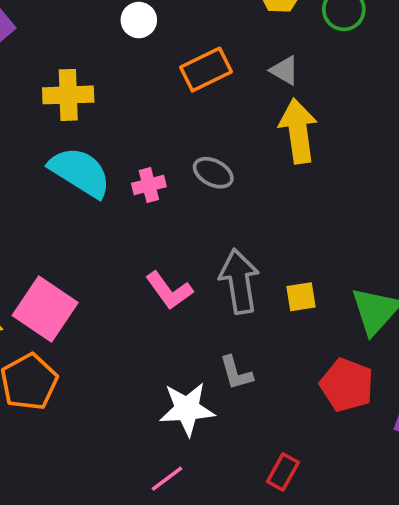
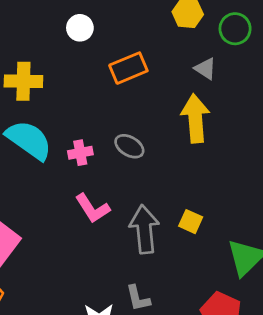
gray triangle: (285, 70) -> (205, 69), moved
pink L-shape: (169, 290) -> (93, 208), moved
yellow square: (301, 297) -> (191, 222), moved, turned 30

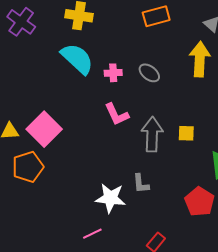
yellow square: (191, 222) -> (186, 133), turned -30

